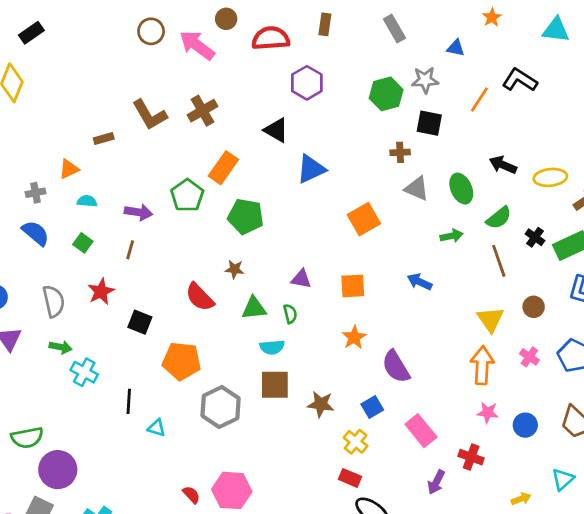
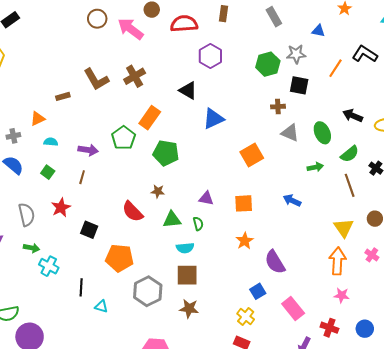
brown star: (321, 404) -> (189, 308), moved
blue circle: (525, 425) -> (365, 329), moved

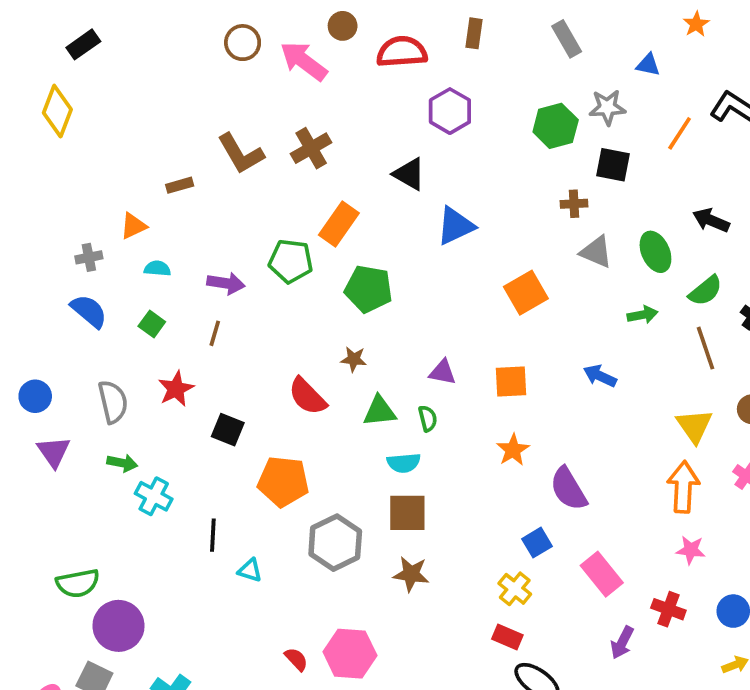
green pentagon: (123, 138) -> (291, 261), turned -30

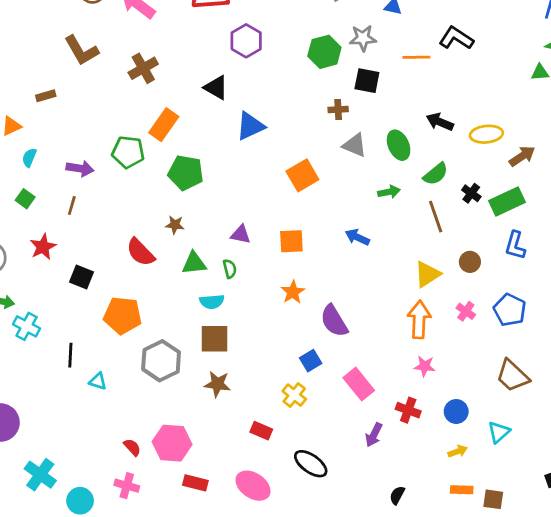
orange line: (680, 133) -> (416, 57), turned 56
brown L-shape: (241, 154) -> (81, 50), moved
cyan semicircle: (157, 268) -> (29, 158), turned -72
yellow triangle: (694, 426) -> (427, 274), turned 32
red rectangle: (507, 637) -> (261, 431), moved

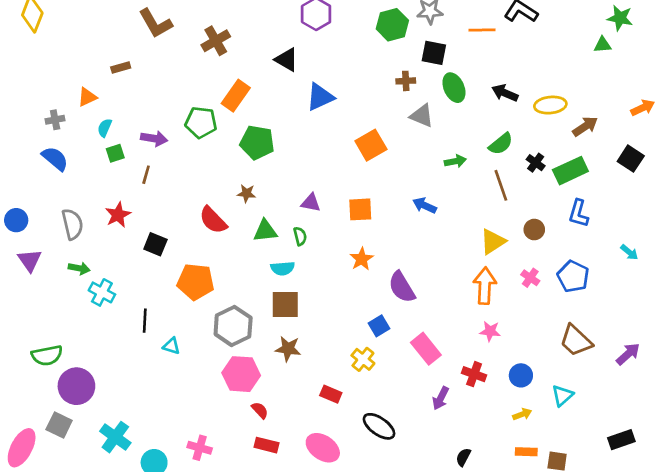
green ellipse: (399, 145) -> (454, 88), moved
green square: (25, 199) -> (115, 153), moved, turned 36
pink hexagon: (172, 443) -> (241, 374), moved
red semicircle: (132, 447) -> (260, 410), moved

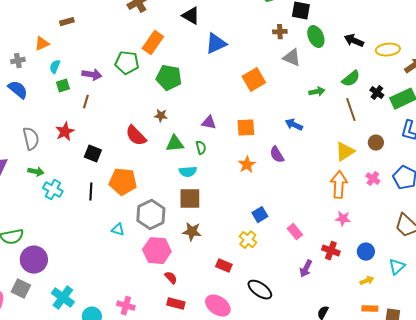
purple semicircle: (402, 287) -> (277, 155), moved, size x0.7
black line: (145, 321) -> (91, 192), moved
cyan triangle: (172, 346) -> (118, 230), moved
pink rectangle: (426, 349) -> (295, 232), size x0.7

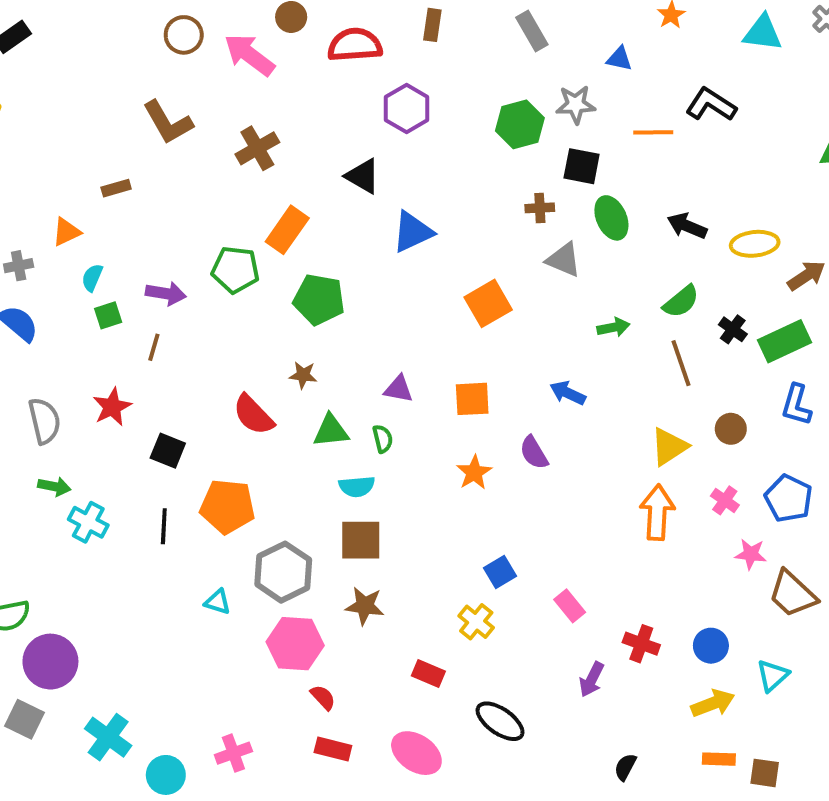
pink star: (343, 219) -> (751, 554), moved
yellow arrow: (367, 281) -> (713, 703), size x1.5
pink cross: (126, 306) -> (233, 753), turned -36

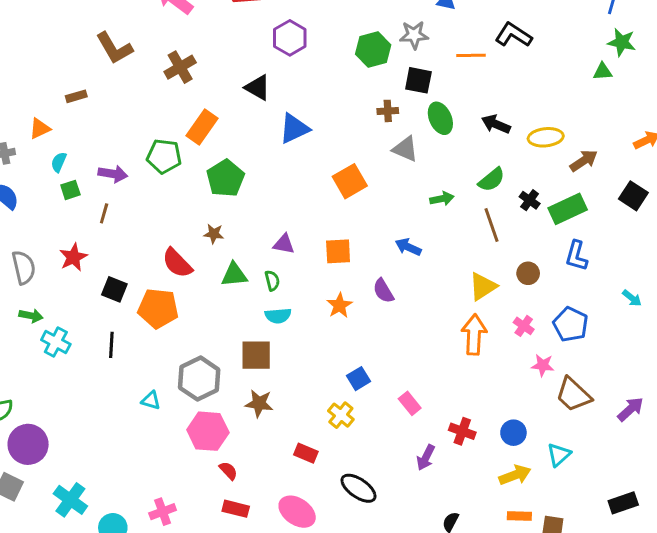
green pentagon: (319, 299) -> (225, 178), turned 30
cyan semicircle: (357, 486) -> (278, 316), moved
orange pentagon: (227, 506) -> (158, 308), moved

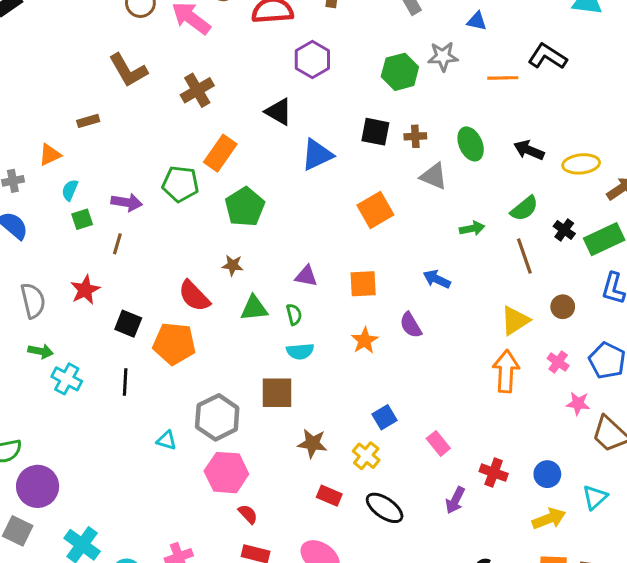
black square: (418, 80) -> (375, 132), moved
brown star: (259, 403) -> (312, 443), moved
black ellipse: (358, 488) -> (385, 508), moved

